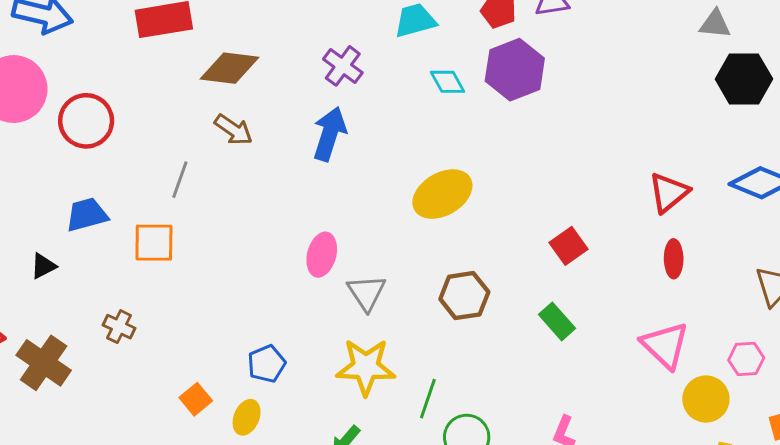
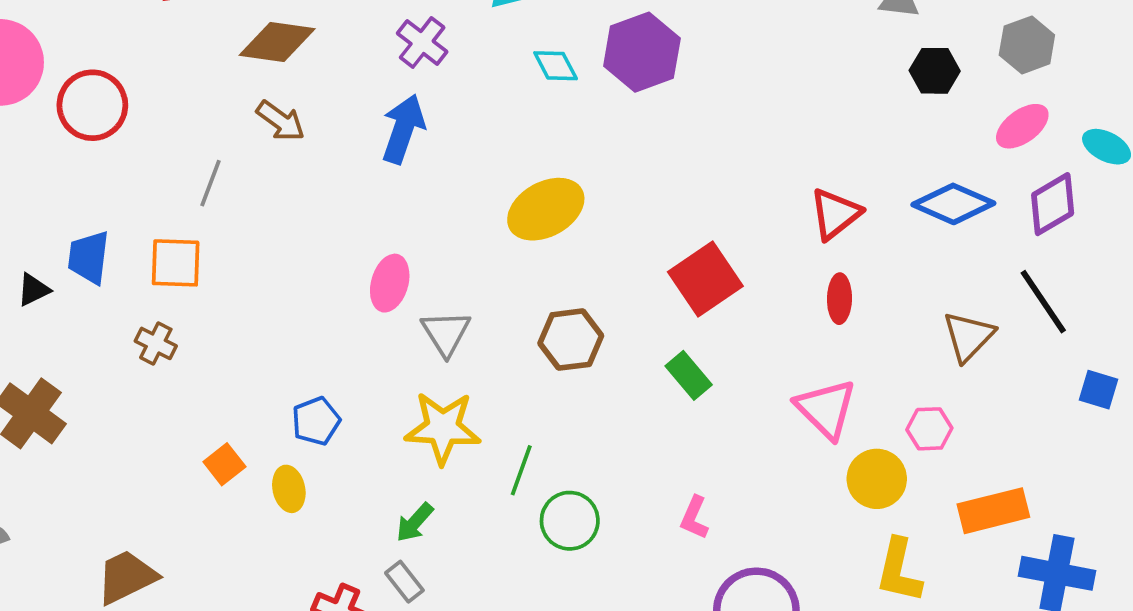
black hexagon: (744, 79) -> (935, 71), size x0.7
blue trapezoid: (87, 215) -> (89, 257), moved, turned -69
red square: (568, 246) -> (705, 279), size x1.5
brown cross: (119, 327) -> (156, 343), moved
yellow ellipse: (247, 417) -> (289, 489), turned -36

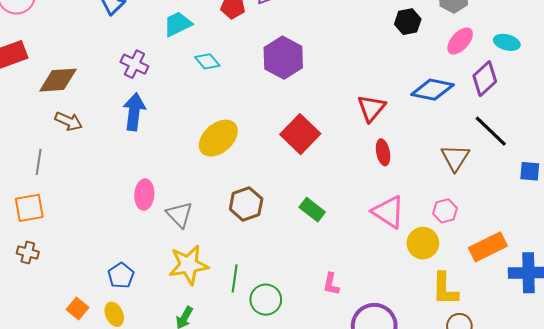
purple hexagon: (642, 52) -> (283, 58), moved
red square: (705, 279) -> (300, 134), moved

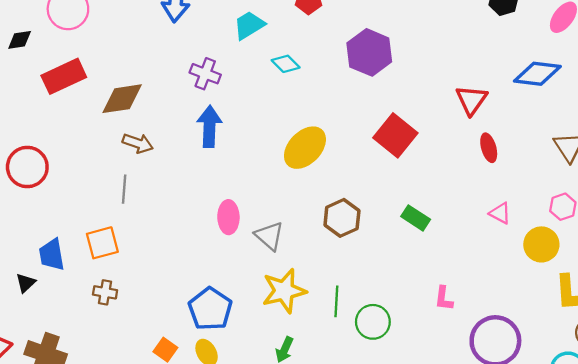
gray line: (39, 162) -> (124, 189), moved
pink triangle: (388, 212) -> (500, 213), size x0.6
blue pentagon: (121, 275) -> (210, 309), size x1.5

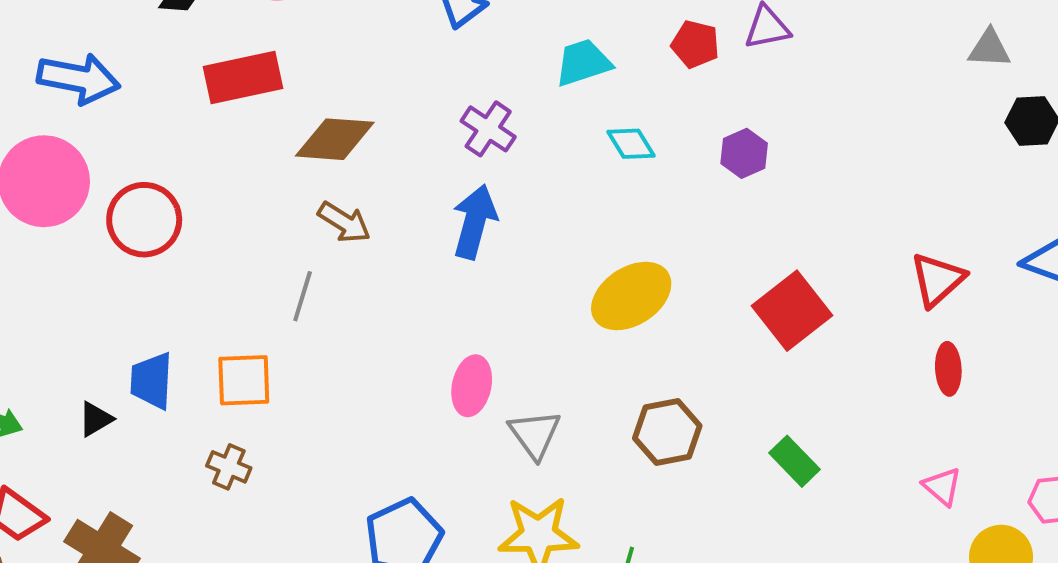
purple hexagon: (369, 52) -> (744, 153), moved, size x0.6

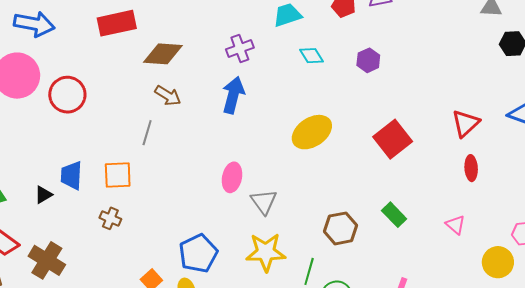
purple cross: (488, 129) -> (240, 49), turned 36
brown hexagon: (667, 432) -> (340, 228), moved
pink triangle: (942, 486) -> (455, 225), moved

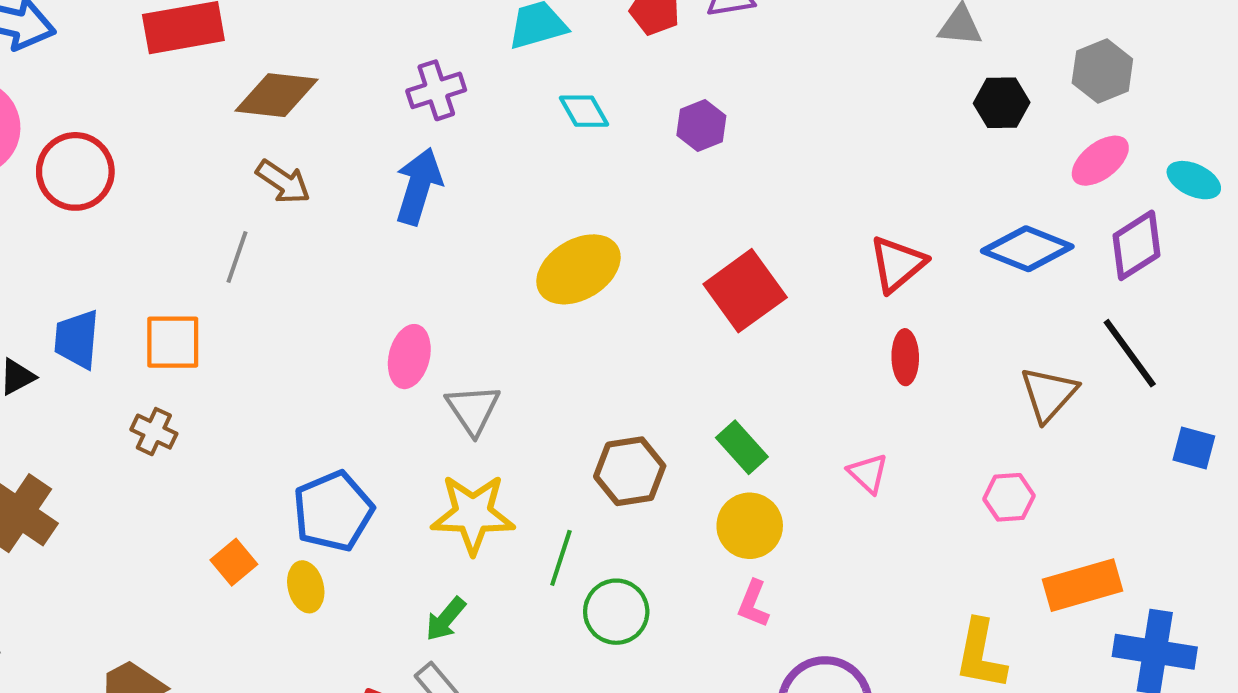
yellow circle: (498, 262) -> (750, 526), moved

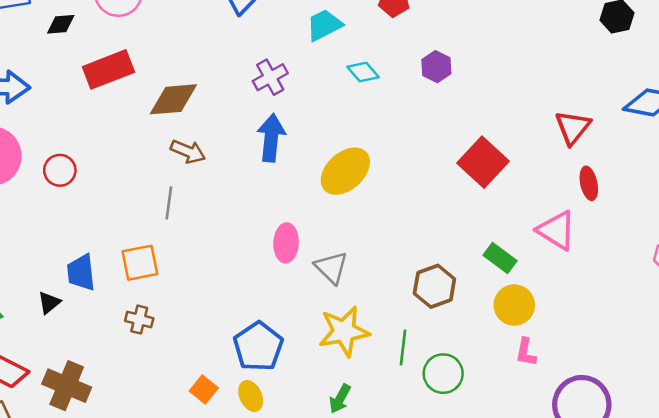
red circle: (75, 171) -> (60, 170), size x0.7
yellow ellipse: (578, 269) -> (345, 171), moved
pink triangle: (868, 473) -> (557, 230), moved, size x1.6

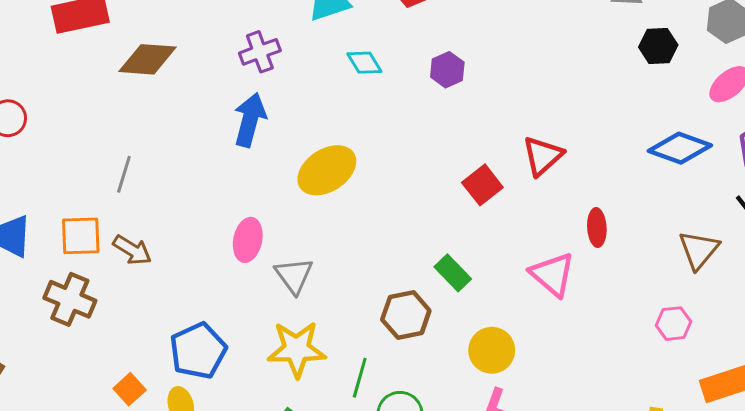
red triangle: (573, 127) -> (543, 156), moved
brown arrow: (188, 152) -> (132, 250), moved
red square: (483, 162) -> (482, 185), size x0.7
green rectangle: (500, 258) -> (453, 273), moved
brown cross: (139, 320) -> (70, 299), size x1.6

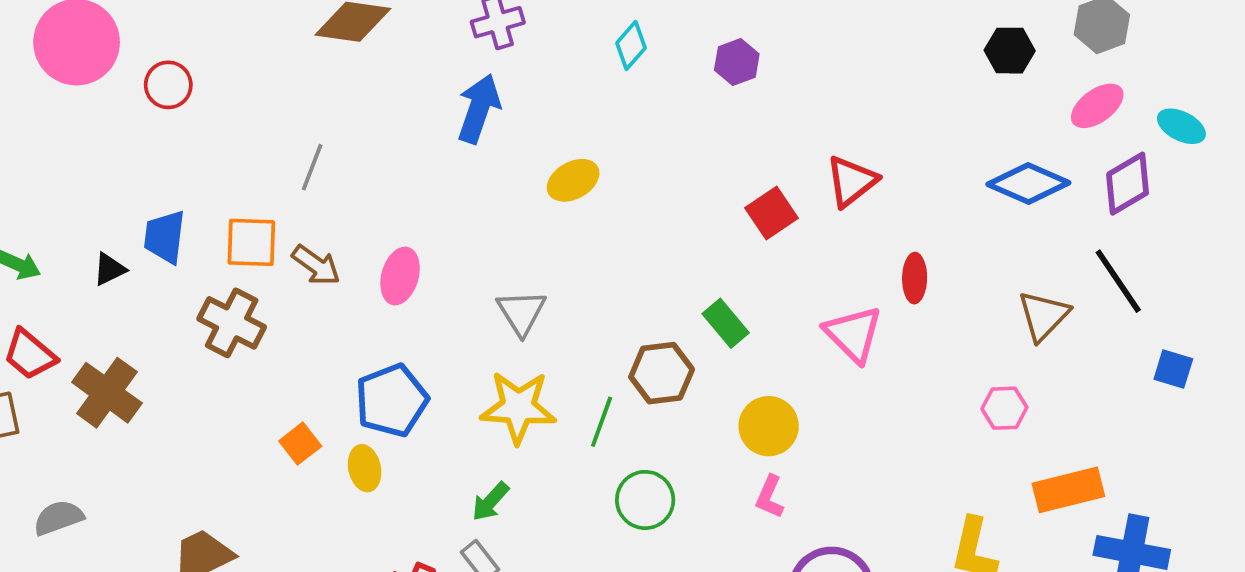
cyan diamond: (364, 63) -> (631, 45), turned 69
yellow ellipse: (327, 170) -> (573, 180), size x0.7
pink ellipse: (248, 240) -> (400, 276), moved
green line: (360, 378) -> (602, 422), moved

